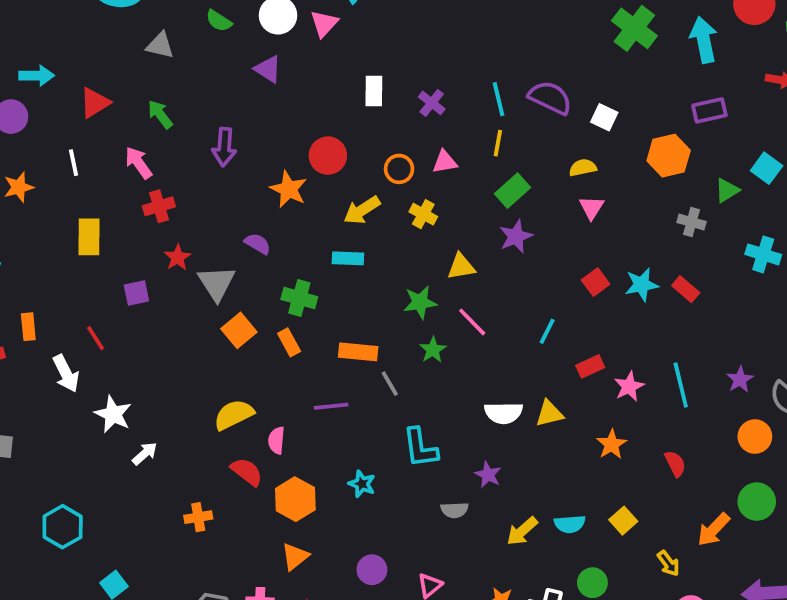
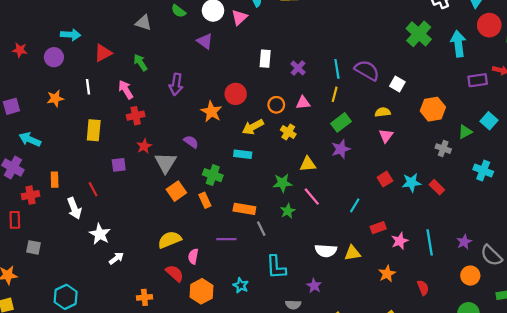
purple rectangle: (709, 110) -> (478, 80), moved

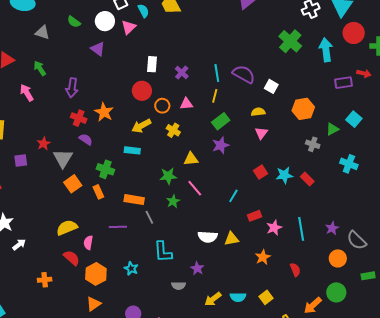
red circle: (236, 94) -> (142, 91), moved
red cross: (136, 116) -> (79, 118), moved, turned 35

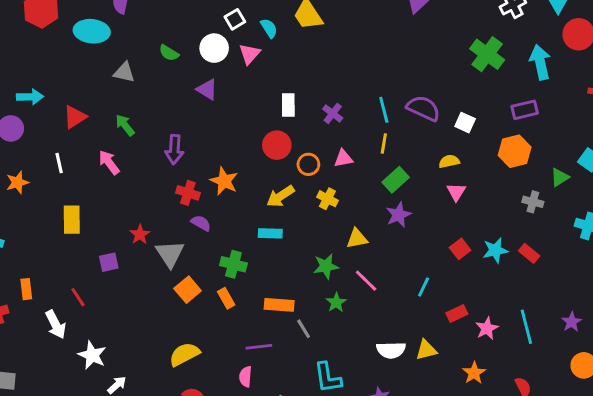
purple rectangle: (343, 83) -> (525, 110), moved
pink semicircle: (88, 243) -> (245, 377), moved

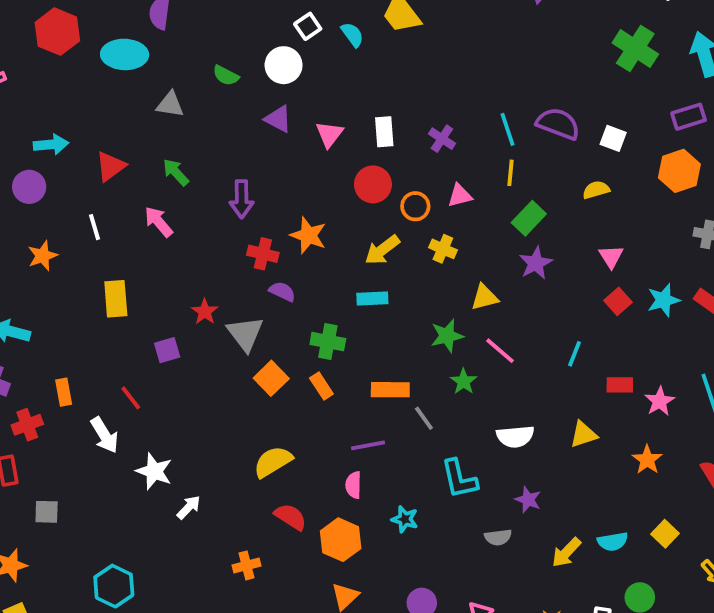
pink triangle: (250, 54) -> (329, 134), moved
pink triangle: (456, 192) -> (611, 257), moved
red rectangle: (457, 314) -> (620, 385), turned 30
white semicircle: (391, 350) -> (515, 436), moved

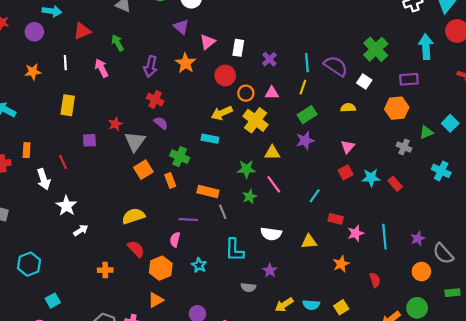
green cross: (635, 49) -> (376, 49), moved
orange star: (308, 235) -> (186, 63), moved
yellow cross: (443, 249) -> (256, 120), size x1.6

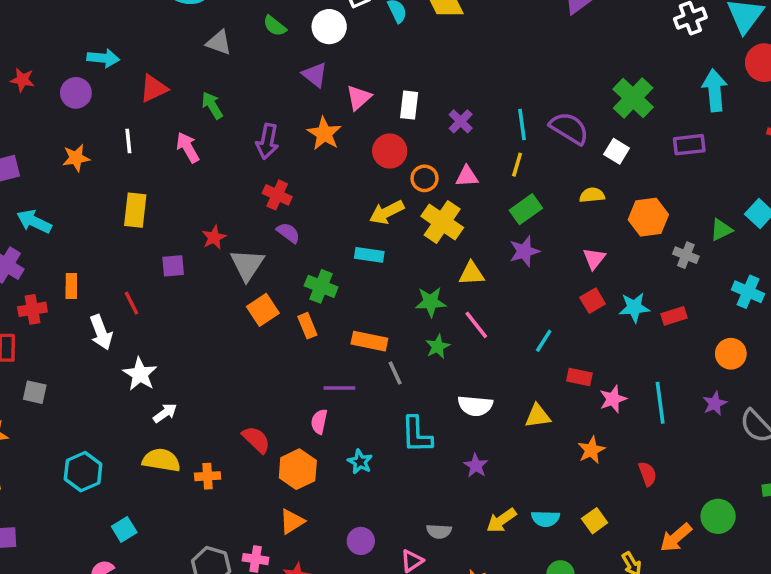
orange hexagon: (397, 108) -> (648, 217), moved
red rectangle: (395, 184) -> (674, 316), turned -64
yellow semicircle: (133, 216) -> (161, 460), moved, turned 30
orange circle: (421, 272) -> (731, 354), moved
gray semicircle: (248, 287) -> (439, 531), moved

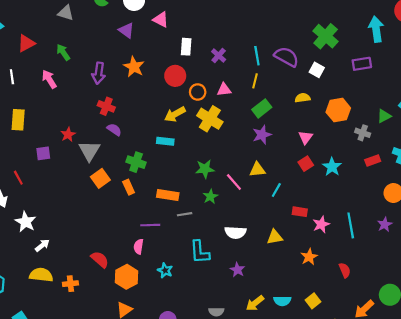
pink triangle: (359, 98) -> (161, 20), moved, turned -49
yellow triangle: (472, 274) -> (257, 170), moved
cyan star: (634, 307) -> (332, 167), turned -30
red rectangle: (674, 316) -> (373, 161), moved
gray line: (395, 373) -> (185, 214), turned -72

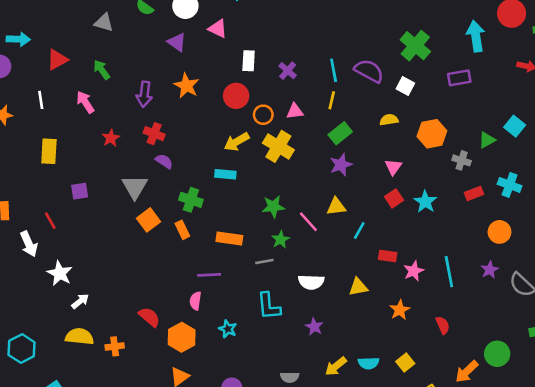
red star: (68, 135) -> (111, 138), moved
gray line: (185, 214) -> (264, 262), moved

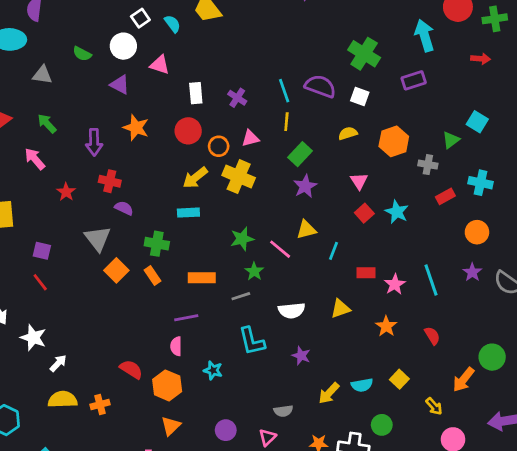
purple square: (80, 191) -> (42, 251), turned 30
red line: (50, 221) -> (40, 282), moved

